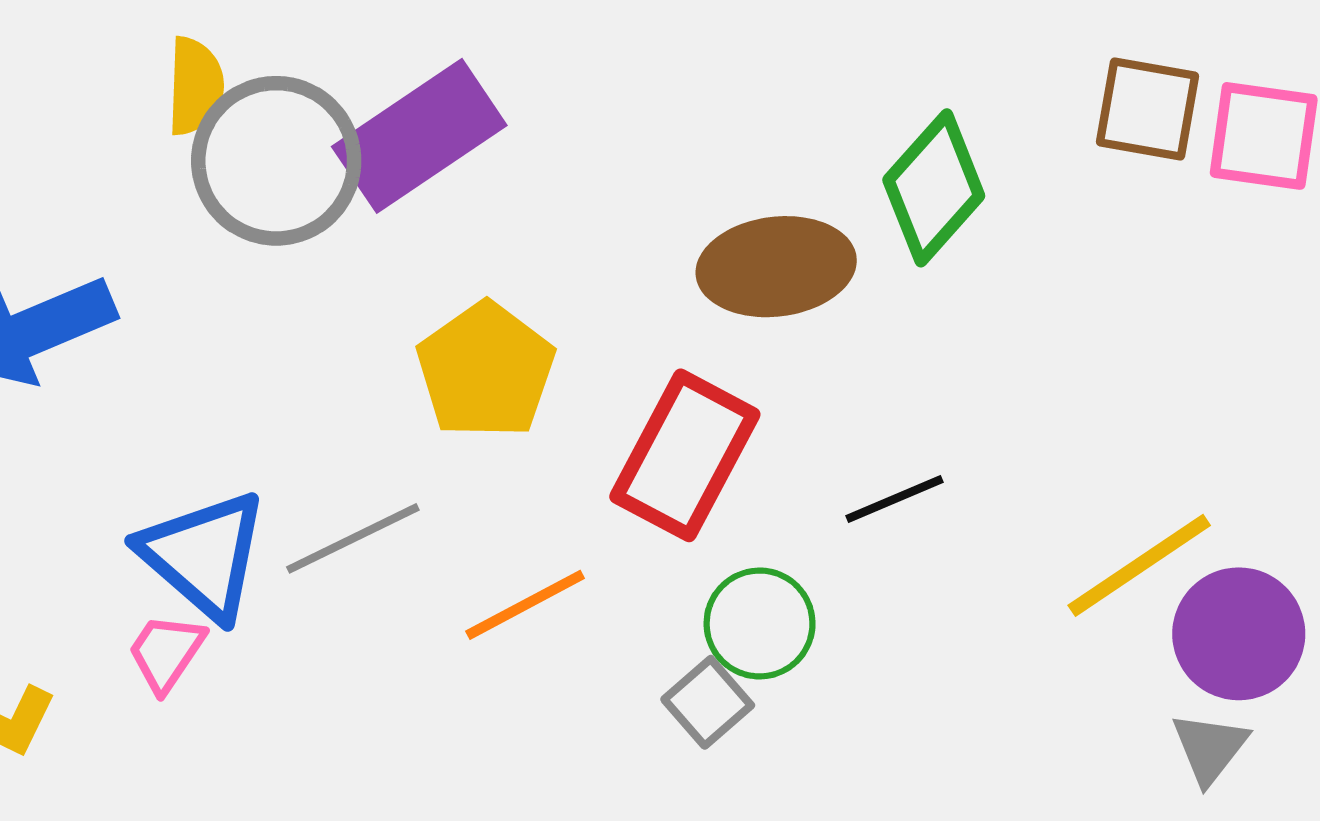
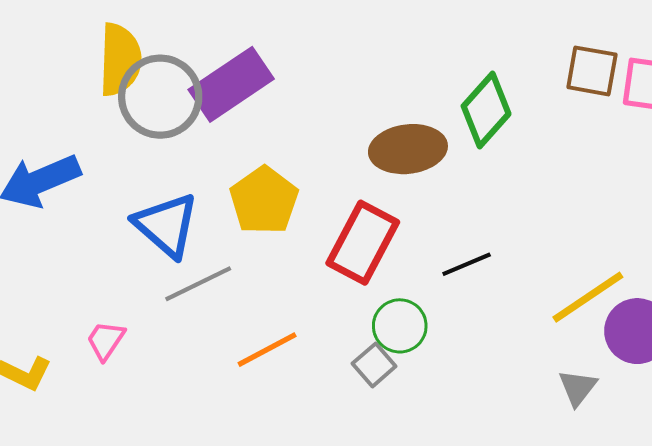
yellow semicircle: (195, 86) -> (120, 60), size x1.5
blue triangle: (204, 555) -> (166, 225), moved
orange line: (525, 605) -> (267, 350), moved
gray triangle: (1210, 748) -> (578, 388), moved

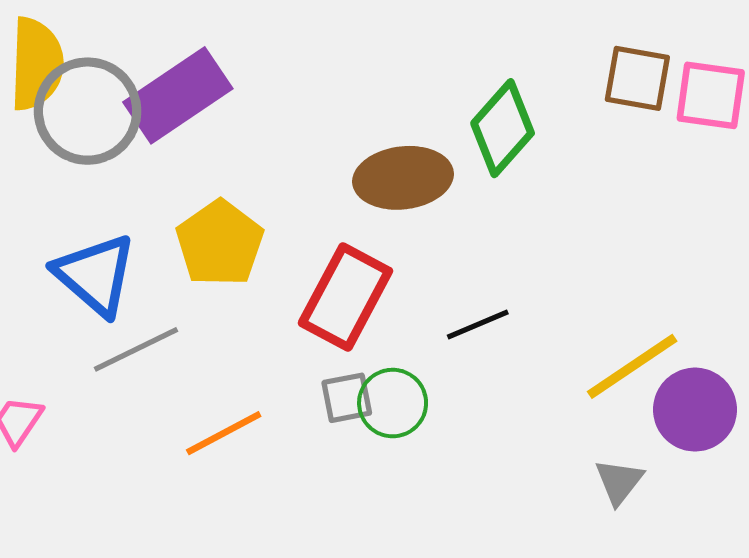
gray square: (374, 365) -> (347, 398), moved, turned 30

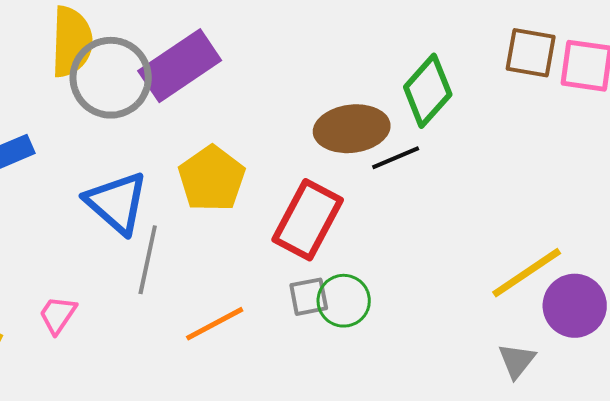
black line: (478, 324) -> (396, 158), moved
gray line: (136, 349) -> (148, 260), turned -52

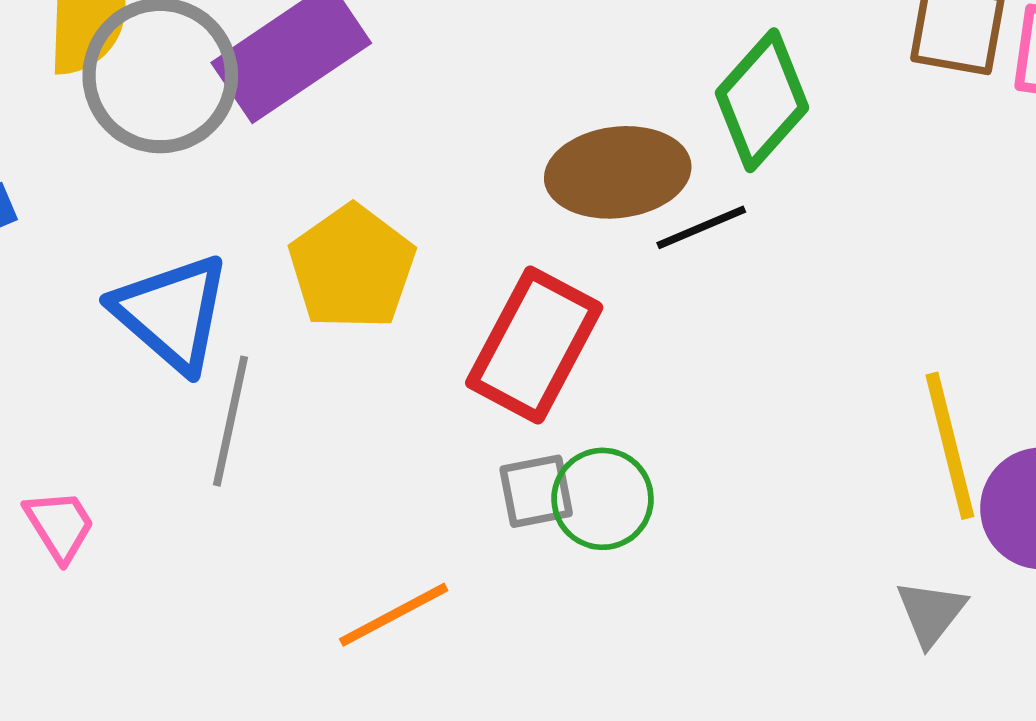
yellow line: (527, 273) -> (950, 446), turned -70
pink trapezoid: (58, 315) -> (60, 525), turned 114
orange line: (215, 324) -> (394, 615), moved

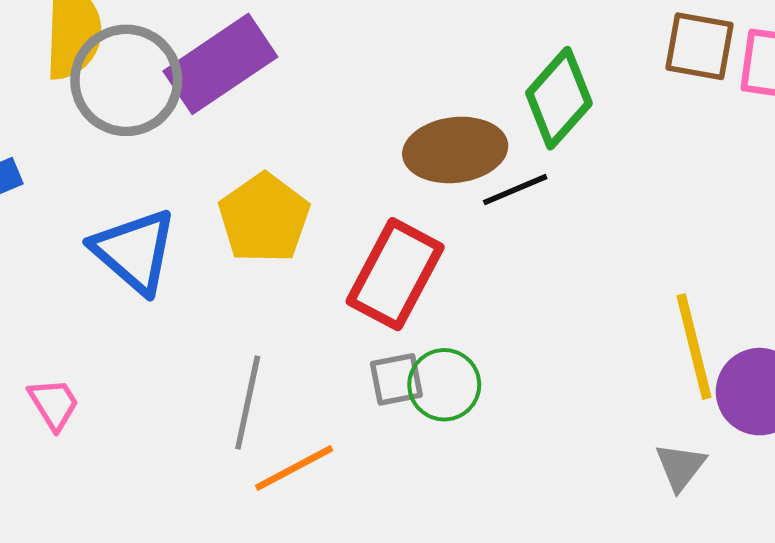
gray line: (230, 421) -> (248, 403), moved

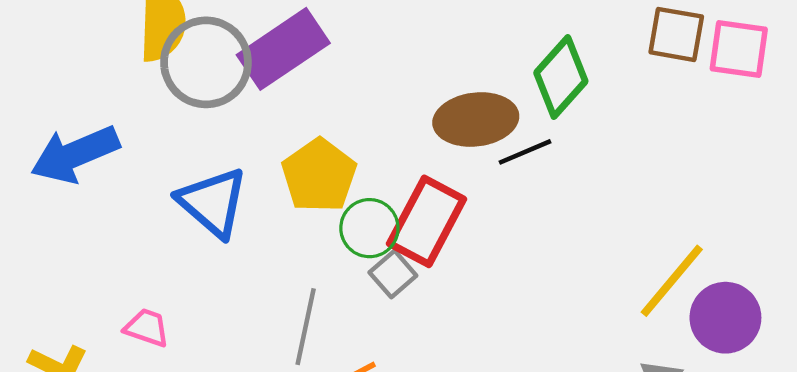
yellow line: (694, 347) -> (672, 281), turned 54
gray square: (396, 379) -> (393, 274), moved, turned -30
green circle: (444, 385) -> (369, 228), moved
pink trapezoid: (54, 404) -> (147, 328), turned -39

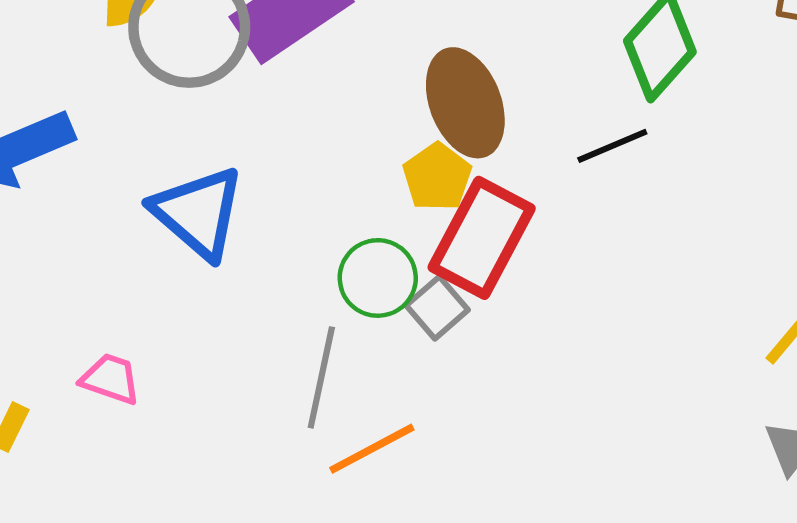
brown ellipse: (476, 120) -> (465, 103), moved, turned 76
yellow pentagon: (319, 175) -> (437, 177), moved, size x0.7
green circle: (369, 228) -> (378, 278), moved

